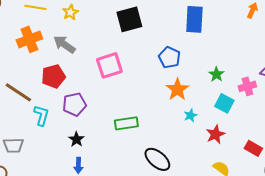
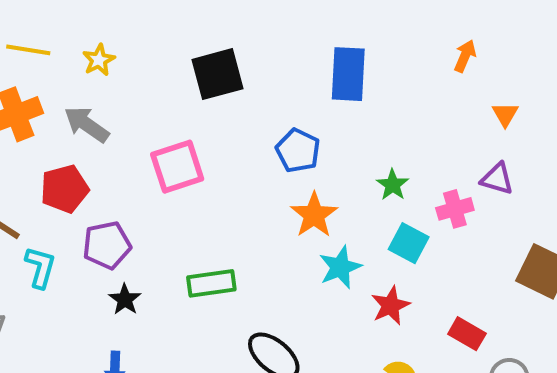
cyan star: (190, 115) -> (340, 267), size x1.5
black star: (76, 139) -> (125, 299), moved

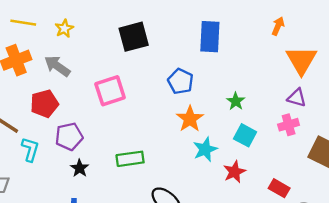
orange triangle: (505, 114) -> (301, 60), size x2.0
pink cross: (455, 209) -> (289, 125), moved

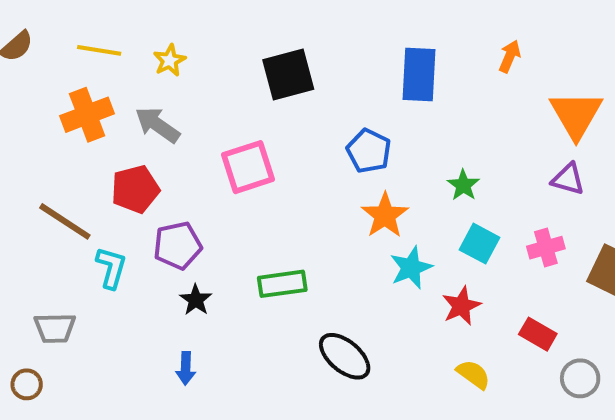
orange arrow: (278, 26) -> (510, 56), moved
pink cross: (289, 125) -> (546, 248), moved

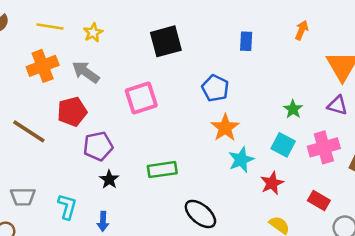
blue rectangle: (419, 74) -> (246, 41), size x0.6
green star: (463, 185) -> (293, 109), moved
pink cross: (546, 248) -> (324, 147), size x1.4
cyan L-shape: (111, 268) -> (67, 207), moved

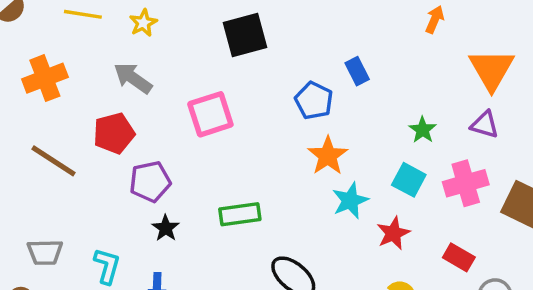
blue rectangle: (246, 41) -> (357, 71), moved, turned -30
orange cross: (43, 66) -> (45, 78), moved

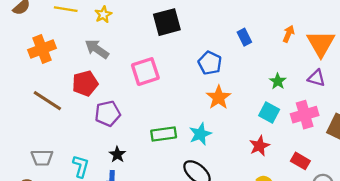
orange arrow: (435, 19) -> (289, 34), moved
blue rectangle: (357, 71) -> (244, 37), moved
cyan star: (350, 201) -> (200, 134), moved
black star: (166, 228) -> (117, 154), moved

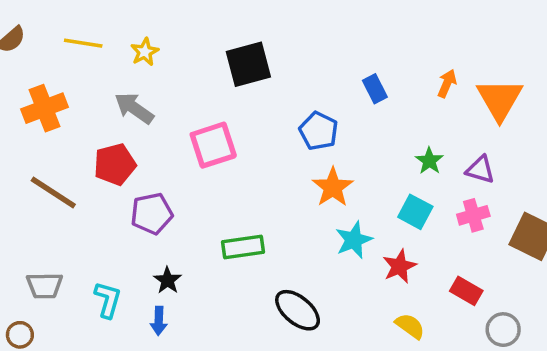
purple triangle: (316, 78) -> (480, 170), moved
pink cross: (305, 115) -> (473, 215), size x0.7
cyan star: (200, 134) -> (354, 240), moved

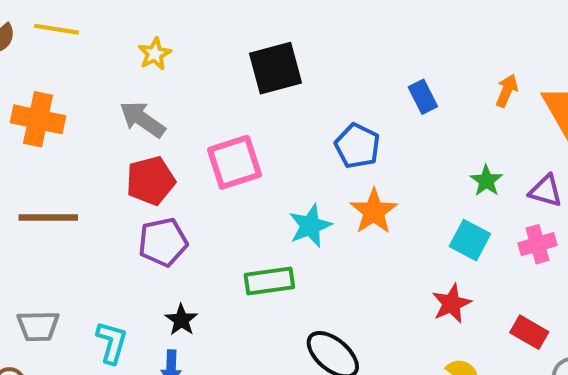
yellow line: (83, 43) -> (56, 29), moved
orange cross: (44, 108) -> (38, 119), turned 33
red pentagon: (115, 164) -> (151, 181), moved
brown line: (53, 192) -> (48, 218), turned -33
cyan star: (354, 240) -> (310, 226), moved

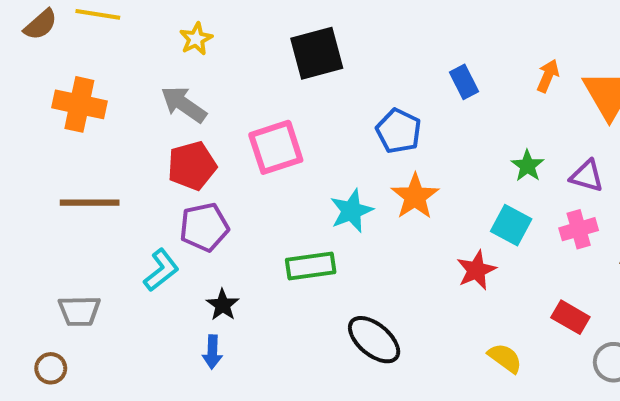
red star: (451, 304) -> (476, 270), moved
cyan L-shape: (112, 342) -> (161, 270), moved, turned 36

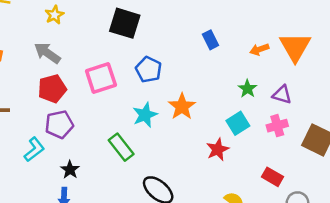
black square: (317, 53) -> (125, 23), turned 32
orange arrow: (548, 76) -> (259, 49), moved, turned -132
blue pentagon: (399, 131) -> (149, 70), moved
cyan square: (511, 225) -> (238, 123), turned 30
green rectangle: (311, 266) -> (121, 147), turned 60

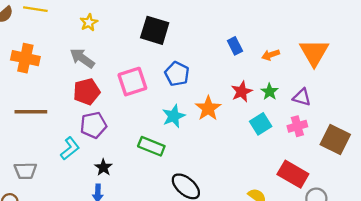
orange arrow: (259, 49) -> (271, 55), moved
green rectangle: (121, 147) -> (151, 146), turned -30
red star: (218, 149) -> (242, 92), moved
red rectangle: (272, 177) -> (293, 174), size x1.5

